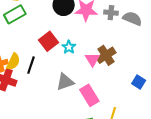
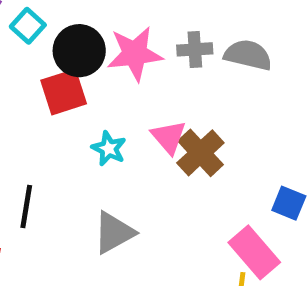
red square: (48, 41) -> (64, 92), moved, turned 30
pink triangle: (92, 59) -> (169, 137), moved
pink rectangle: (89, 95) -> (254, 252), moved

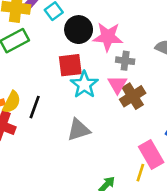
gray cross: (195, 49) -> (125, 61), moved
red square: (64, 92) -> (70, 65), moved
cyan star: (109, 149) -> (84, 85), size x1.5

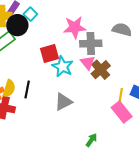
black circle: (79, 30) -> (17, 25), moved
gray cross: (125, 61) -> (91, 43), size x1.5
yellow line: (140, 173) -> (121, 95), moved

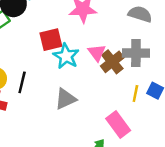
gray cross: (91, 43) -> (136, 53), moved
pink rectangle: (122, 112) -> (118, 124), moved

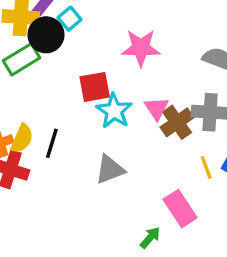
yellow line: (135, 93) -> (206, 167), turned -35

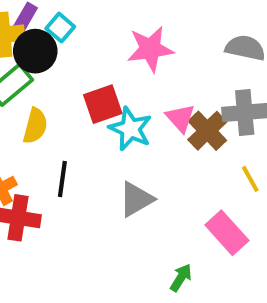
yellow semicircle: (22, 139) -> (35, 126), moved
green arrow: (150, 238) -> (181, 278), moved

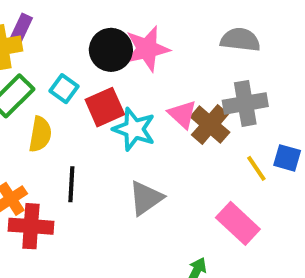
cyan square: (60, 28) -> (64, 89), moved
black circle: (35, 51) -> (111, 50), moved

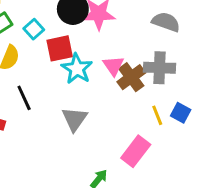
black line: (71, 184) -> (24, 98), turned -40
gray triangle: (146, 198) -> (75, 119), turned -32
pink rectangle: (238, 223) -> (136, 151), turned 72

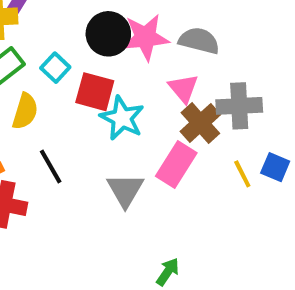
gray semicircle: (166, 22) -> (199, 41), moved
red square: (60, 48) -> (95, 92), turned 32
pink triangle: (113, 66) -> (183, 88), moved
pink rectangle: (136, 151) -> (176, 165), moved

